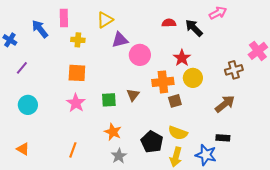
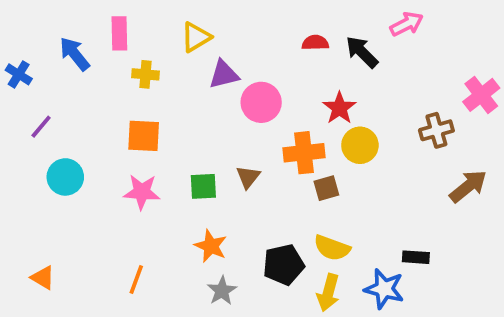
pink star: (76, 103) -> (142, 192), turned -30
brown arrow: (225, 104) -> (468, 186), moved
cyan circle: (28, 105) -> (65, 177), moved
black pentagon: (152, 142) -> (284, 265), turned 30

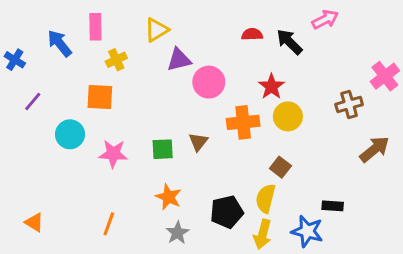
yellow cross: (145, 74) -> (116, 60), turned -30
orange square: (144, 136) -> (100, 97), moved
cyan circle: (65, 177) -> (70, 134), moved
brown square: (326, 188) -> (280, 167), moved, turned -36
yellow semicircle: (332, 248) -> (266, 198), turned 84

